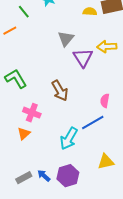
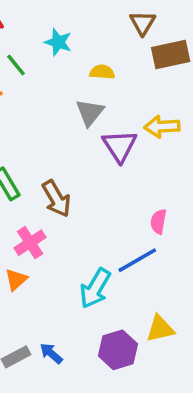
yellow semicircle: (90, 12) -> (102, 72), moved
brown arrow: (60, 91) -> (56, 199), moved
pink cross: (32, 113) -> (30, 243), turned 36
purple hexagon: (68, 176) -> (118, 350), moved

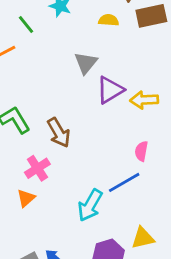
yellow semicircle: (102, 72) -> (109, 20), moved
yellow arrow: (162, 127) -> (144, 100), moved
purple triangle: (120, 146) -> (110, 90), turned 32

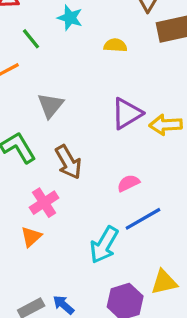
yellow semicircle: (109, 20) -> (115, 45), moved
gray triangle: (86, 63) -> (51, 105), moved
pink semicircle: (141, 151) -> (128, 183), moved, turned 54

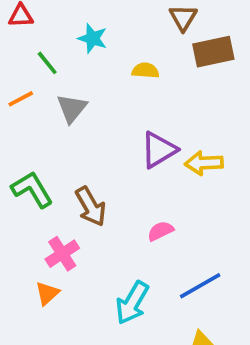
gray triangle: (51, 105) -> (72, 108), moved
blue line: (143, 219) -> (200, 286), moved

